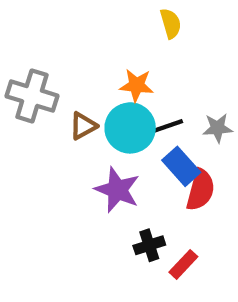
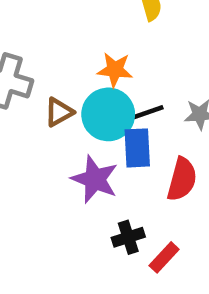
blue rectangle: (181, 166) -> (137, 148), moved, turned 39

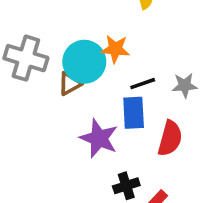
cyan circle: (108, 114) -> (84, 62), moved

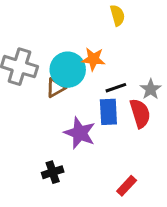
gray star: (185, 85) -> (151, 89), turned -30
red semicircle: (170, 138) -> (140, 113), moved, turned -32
black cross: (126, 186) -> (53, 172), moved

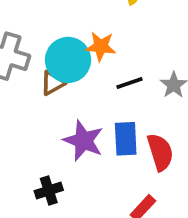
blue rectangle: (108, 112) -> (126, 139), moved
red semicircle: (140, 113) -> (160, 152), moved

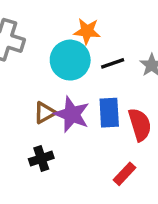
cyan circle: (68, 60) -> (70, 60), moved
brown triangle: (53, 83) -> (45, 113), moved

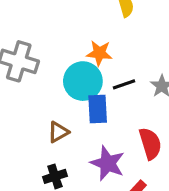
blue rectangle: (109, 113) -> (98, 109), moved
purple star: (72, 114) -> (108, 163), moved

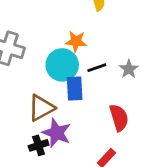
brown triangle: (58, 132) -> (41, 108), size x1.5
purple star: (108, 163) -> (57, 133), moved

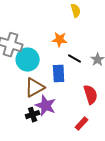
cyan circle: (62, 65) -> (28, 60), moved
black line: (97, 68) -> (75, 59), turned 48

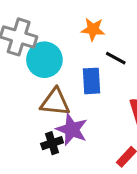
brown triangle: (35, 88) -> (55, 102), turned 35

